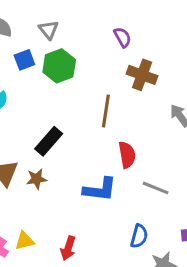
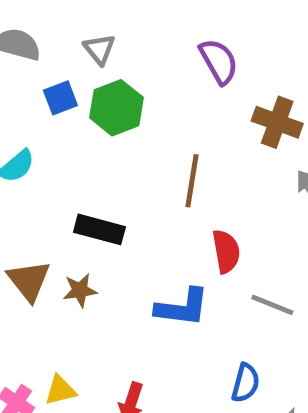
purple semicircle: (122, 37) -> (219, 61), size x1.4
brown cross: (142, 75) -> (277, 122), moved
black rectangle: (49, 141) -> (99, 229), turned 64

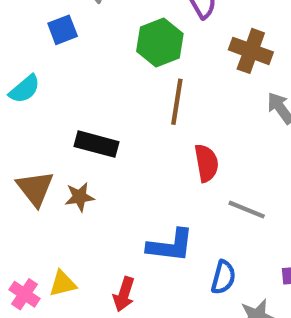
green hexagon: (116, 108) -> (160, 43), moved
blue L-shape: (182, 307) -> (170, 246), moved

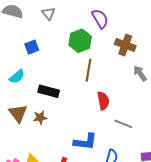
blue square: (63, 30) -> (32, 47), moved
cyan semicircle: (25, 89) -> (17, 77), moved

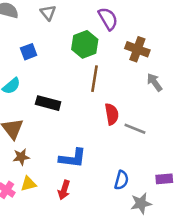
brown star: (40, 118) -> (21, 157), moved
gray line: (123, 124) -> (135, 129), moved
blue L-shape: (85, 142) -> (73, 158), moved

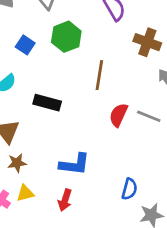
green hexagon: (85, 44) -> (66, 37), moved
blue square: (29, 52) -> (25, 45), turned -35
red semicircle: (112, 114) -> (119, 115), turned -145
gray line: (135, 129) -> (149, 116), moved

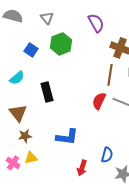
brown line: (99, 75) -> (110, 75), moved
black rectangle: (47, 103) -> (47, 92), turned 60
red arrow: (65, 200) -> (82, 168), moved

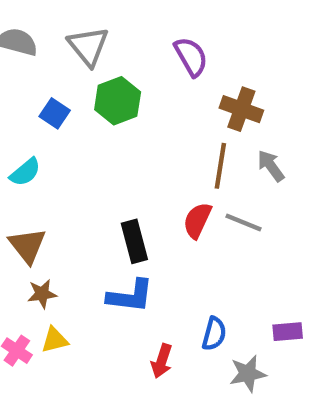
gray triangle: (47, 18) -> (88, 46), size x1.5
black rectangle: (47, 92) -> (134, 241), moved

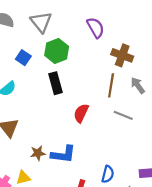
red semicircle: (197, 220) -> (81, 113), moved
black rectangle: (134, 241) -> (56, 83), moved
brown star: (42, 294) -> (38, 153), moved

